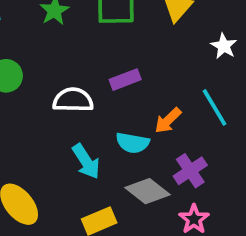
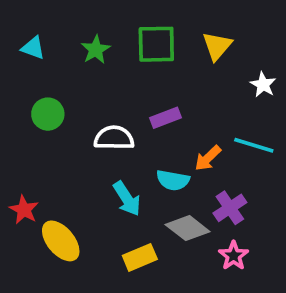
cyan line: (214, 107) -> (254, 145), turned -42

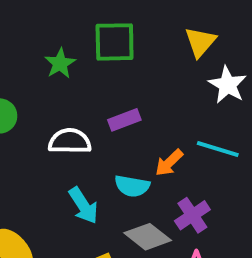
yellow triangle: (217, 46) -> (200, 42), moved
green star: (96, 50) -> (60, 63), moved
white star: (263, 85) -> (227, 85), size x1.4

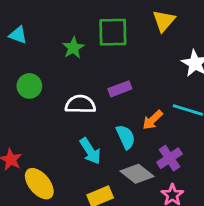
yellow triangle: (200, 42) -> (164, 21), moved
cyan semicircle: (132, 186) -> (126, 137), turned -125

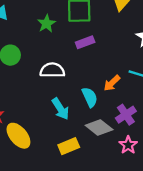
purple rectangle: (120, 89) -> (85, 42), moved

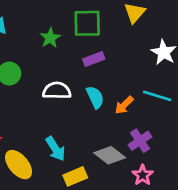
cyan semicircle: (90, 97) -> (95, 97), moved
cyan arrow: (61, 109) -> (55, 149), moved

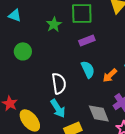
white semicircle: (57, 91) -> (59, 83), moved, turned 80
gray diamond: (110, 155) -> (99, 113), turned 30

